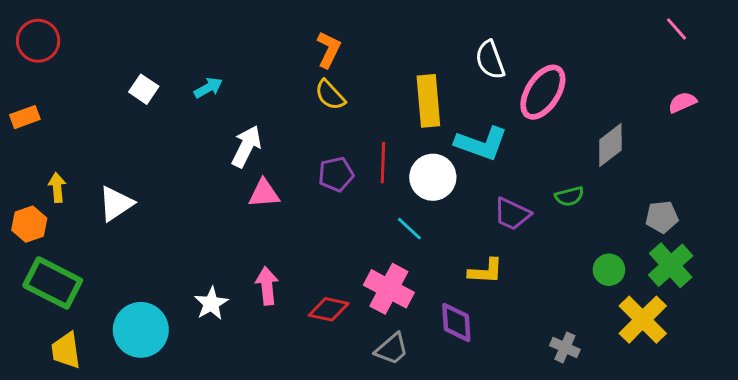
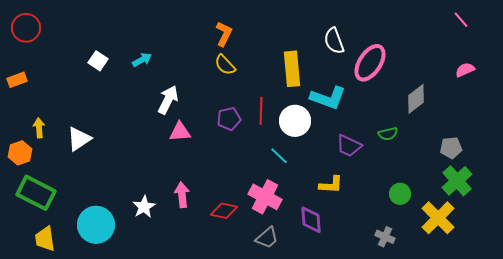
green circle: (609, 270) -> (400, 194), moved

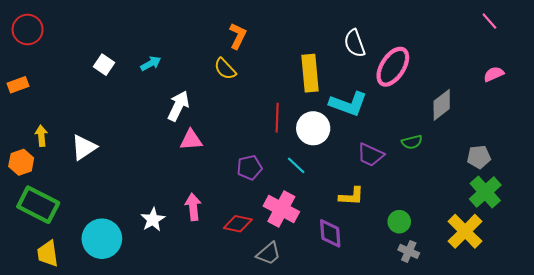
yellow semicircle: (225, 65) -> (225, 69), moved
purple pentagon: (229, 119) -> (249, 168), moved
green circle: (400, 194) -> (399, 222), moved
gray trapezoid: (267, 238) -> (269, 254), moved

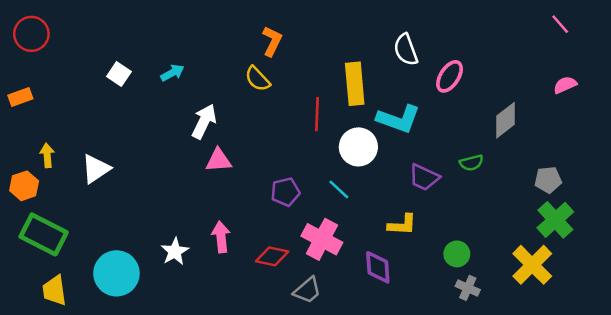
pink ellipse: (393, 67) -> (450, 76), size x0.7
red line: (277, 118) -> (317, 114), moved

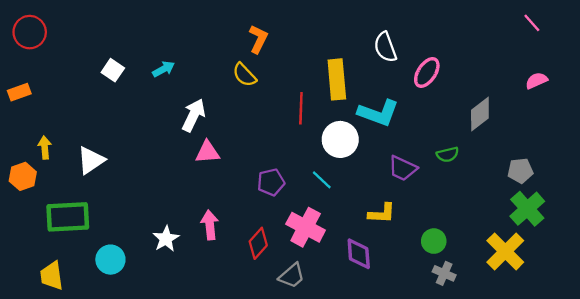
green rectangle: (44, 234) -> (68, 217), moved, turned -30
red diamond: (272, 256) -> (258, 243), turned -60
cyan circle: (116, 273) -> (110, 260), size x0.7

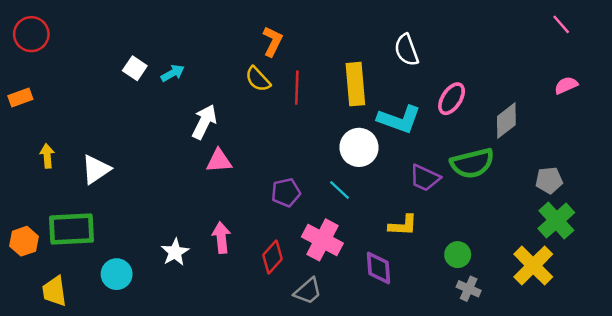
white square: (113, 70) -> (135, 68), moved
pink ellipse: (427, 72) -> (452, 99), moved
red line: (301, 108) -> (297, 88), moved
green semicircle: (448, 154) -> (472, 163), size x1.8
orange hexagon: (23, 176) -> (24, 241), moved

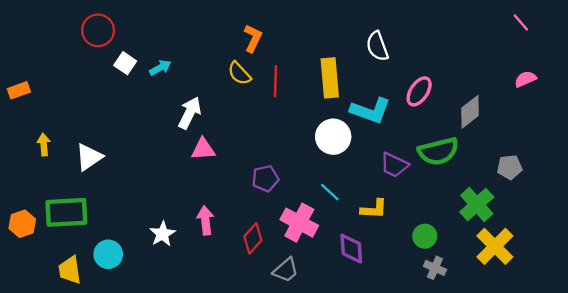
red circle: (31, 34) -> (98, 30), moved
cyan line: (340, 190) -> (330, 192), moved
green cross: (556, 220) -> (477, 204), moved
yellow trapezoid: (54, 291) -> (70, 270), moved

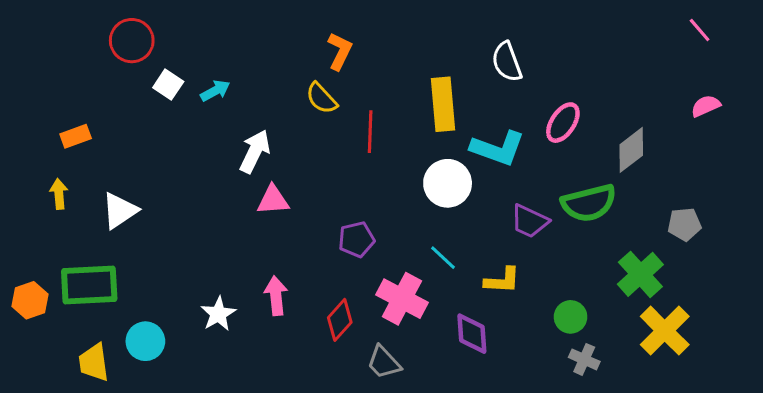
red line: (276, 81) -> (370, 132), moved
orange rectangle: (19, 90) -> (76, 136), moved
gray trapezoid: (286, 270) -> (384, 362), turned 88

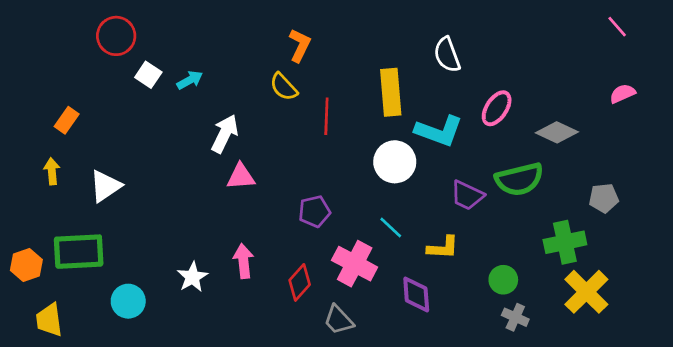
orange rectangle: (76, 136) -> (67, 120), turned -35
gray diamond: (631, 150) -> (557, 132), turned 63
green cross: (640, 274) -> (565, 242), turned 30
yellow trapezoid: (94, 362) -> (49, 320), moved

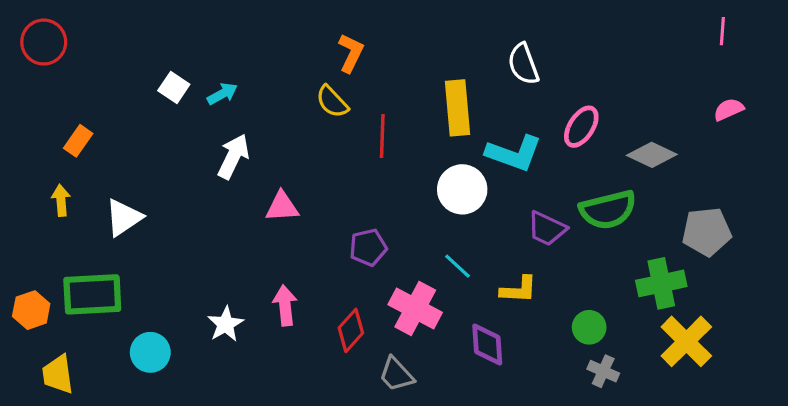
pink line: (617, 27) -> (722, 31), turned 45
red circle: (116, 36) -> (44, 42), moved
white arrow: (225, 134) -> (233, 156), moved
gray pentagon: (604, 198) -> (707, 232), size x1.4

